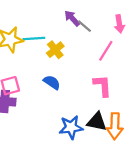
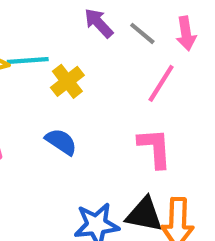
gray line: (84, 26) -> (142, 33), moved

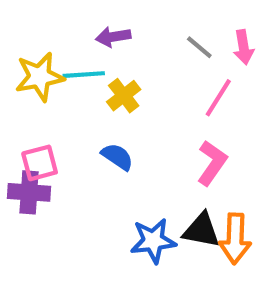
purple arrow: (99, 23) -> (113, 37), moved, turned -56
pink L-shape: (155, 148) -> (212, 163), turned 39

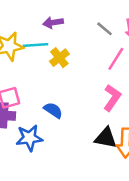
blue semicircle: (117, 157) -> (53, 110), moved
blue star: (153, 241) -> (29, 138), moved

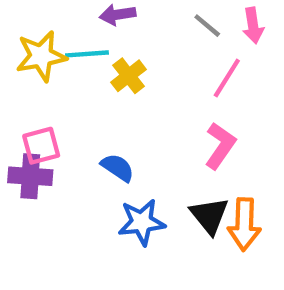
blue star: (29, 138) -> (142, 222), moved
black triangle: (106, 138) -> (209, 216), turned 40

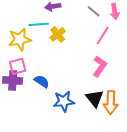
yellow star: (41, 56) -> (20, 39), moved
blue semicircle: (118, 168) -> (42, 81), moved

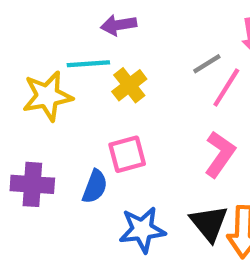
gray line: (94, 11) -> (207, 64), moved, turned -72
pink square: (18, 66) -> (127, 154), moved
blue semicircle: (42, 81) -> (95, 187), turned 77

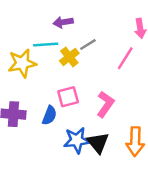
gray line: (207, 64) -> (88, 45), moved
pink L-shape: (220, 154) -> (105, 104), moved
black triangle: (209, 223) -> (98, 143), moved

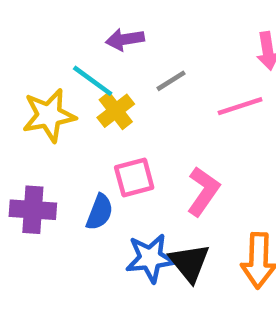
cyan line: (46, 45) -> (93, 81), turned 40
yellow cross: (69, 57) -> (116, 111), moved
pink line: (125, 58) -> (240, 106), turned 40

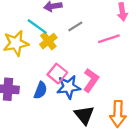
pink square: (134, 178) -> (57, 74), turned -36
blue star: (150, 258) -> (69, 87), moved

